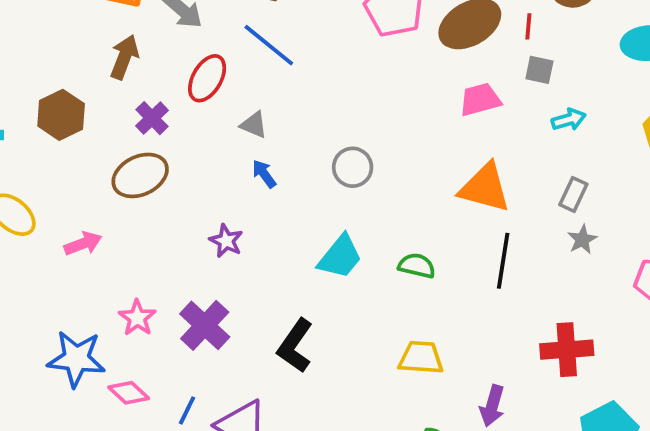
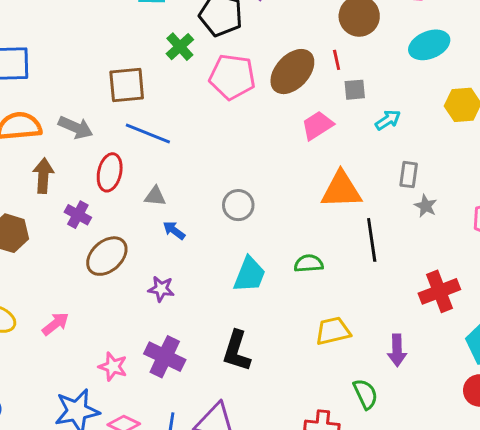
brown ellipse: (140, 175) -> (107, 256), moved

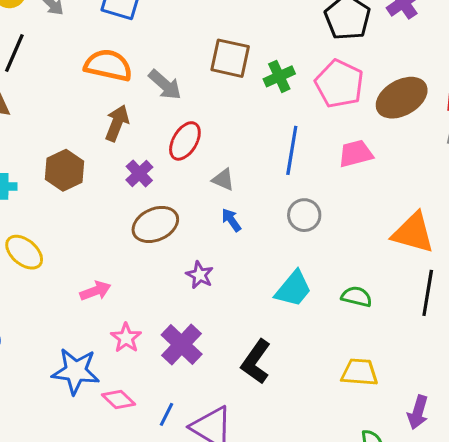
green cross: (180, 47) -> (279, 76), moved
pink trapezoid: (317, 125) -> (356, 154), moved
blue line: (148, 134) -> (292, 150), moved, turned 60
pink arrow: (55, 324) -> (95, 291), moved

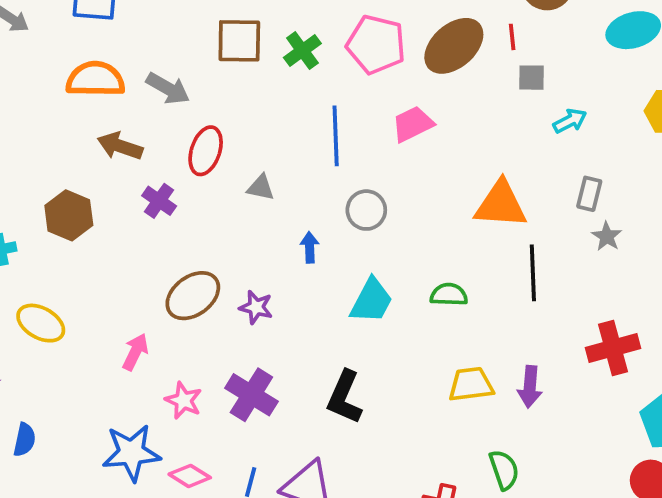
brown arrow: (117, 123) -> (120, 146), turned -81
blue arrow: (231, 220) -> (310, 247), moved, turned 45
brown ellipse: (155, 224) -> (193, 296), moved
pink arrow: (95, 291) -> (135, 352), turned -32
purple arrow: (418, 412) -> (530, 387), moved

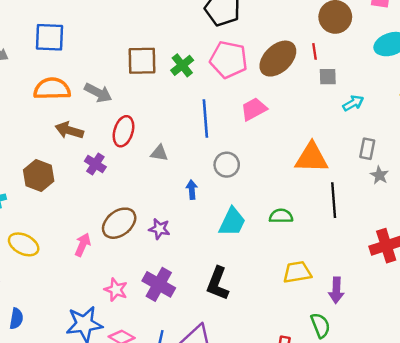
pink arrow: (135, 352) -> (83, 245), moved
purple arrow: (530, 387) -> (336, 290), moved

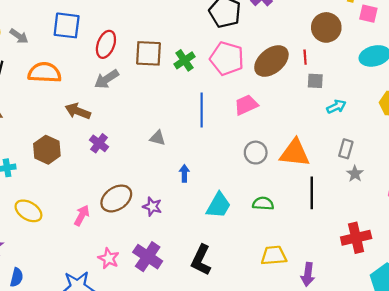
orange semicircle: (52, 89) -> (45, 73), moved
gray arrow: (98, 93) -> (107, 79), turned 115
red ellipse: (123, 131) -> (106, 44), moved
gray circle: (227, 165) -> (256, 153), moved

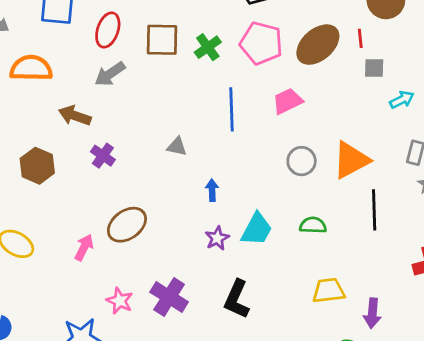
orange triangle: (295, 153) -> (351, 160), turned -32
purple star: (152, 207) -> (217, 238), moved, turned 30

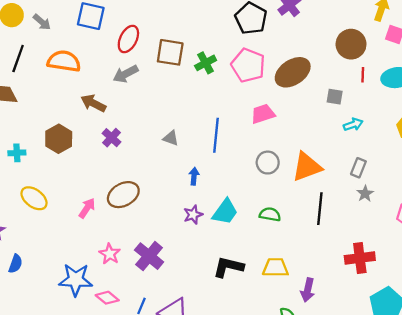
red line: (360, 38) -> (363, 75), moved
blue line: (232, 109) -> (216, 135), moved
black L-shape: (237, 299) -> (228, 267), moved, turned 72

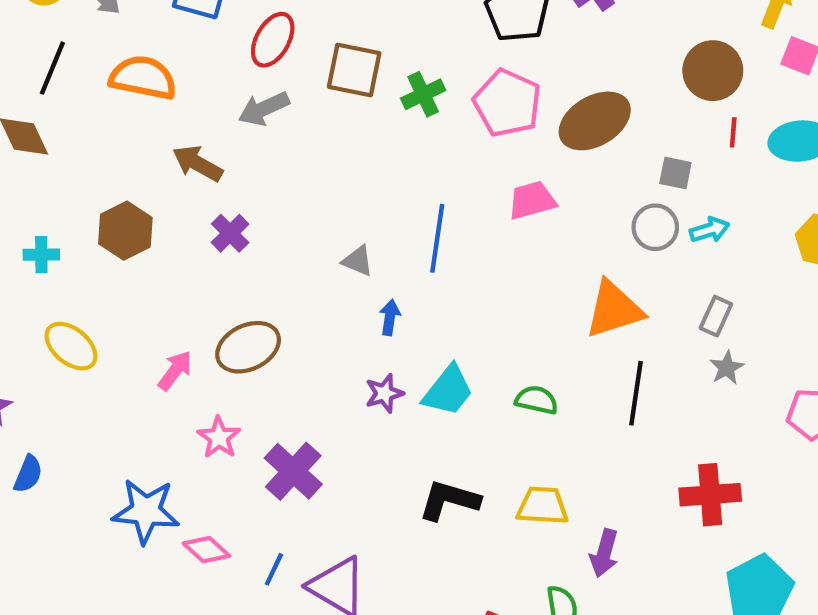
gray triangle: (171, 138) -> (358, 261), moved
gray circle: (268, 163) -> (655, 227), moved
pink star: (110, 254) -> (219, 437), moved

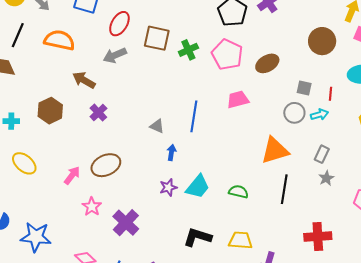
brown ellipse: (595, 121) -> (267, 63), size x0.7
red line: (733, 132) -> (331, 94), moved
blue star: (146, 511) -> (36, 237), moved

